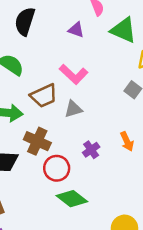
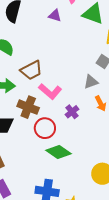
pink L-shape: (74, 74) -> (50, 91), moved
gray triangle: (73, 109) -> (91, 82), moved

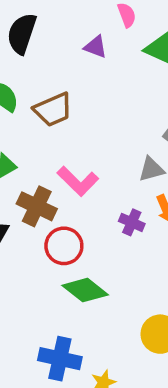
brown trapezoid: (31, 70) -> (53, 110), moved
purple cross: (72, 112) -> (132, 222), moved, turned -32

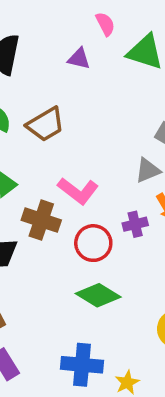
purple cross: (132, 222) -> (135, 224), turned -30
red circle: (64, 246) -> (93, 243), moved

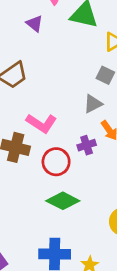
purple triangle: (79, 59) -> (35, 24), turned 30

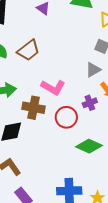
green diamond: (63, 201) -> (89, 146), moved

